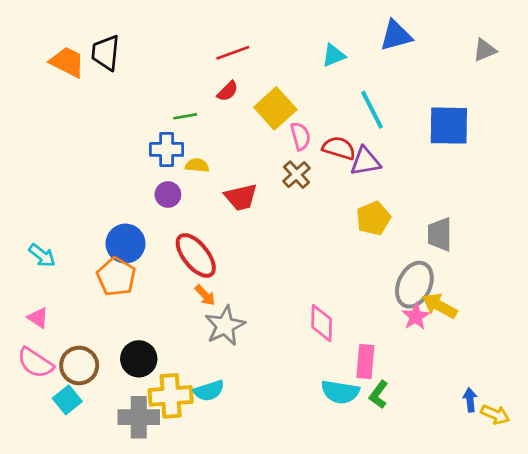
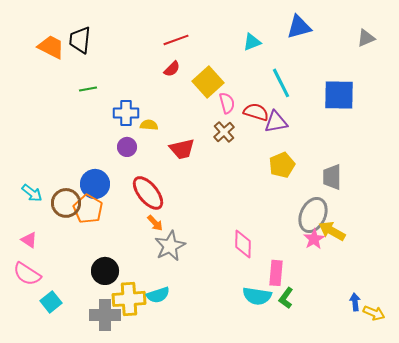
green line: (185, 116) -> (88, 89), moved
brown circle: (79, 365) -> (66, 203), moved

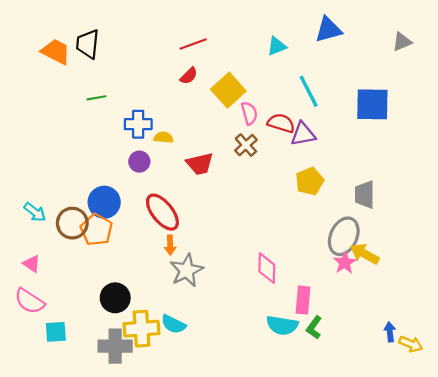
orange arrow: (155, 223) -> (170, 245), turned 42
cyan semicircle: (158, 295) -> (173, 324), turned 45
cyan square: (51, 302) -> (56, 332), turned 35

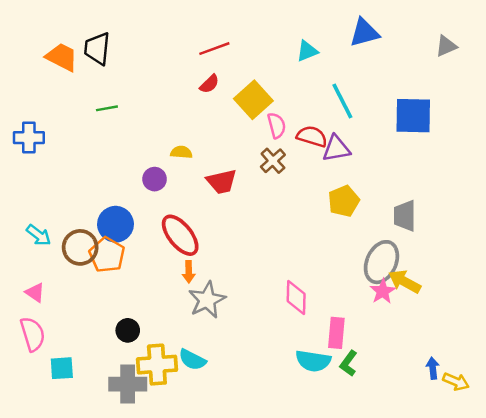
blue cross: (138, 124) -> (29, 138), moved
black circle: (115, 298) -> (128, 330), size x0.7
pink semicircle: (29, 301) -> (33, 334), turned -140

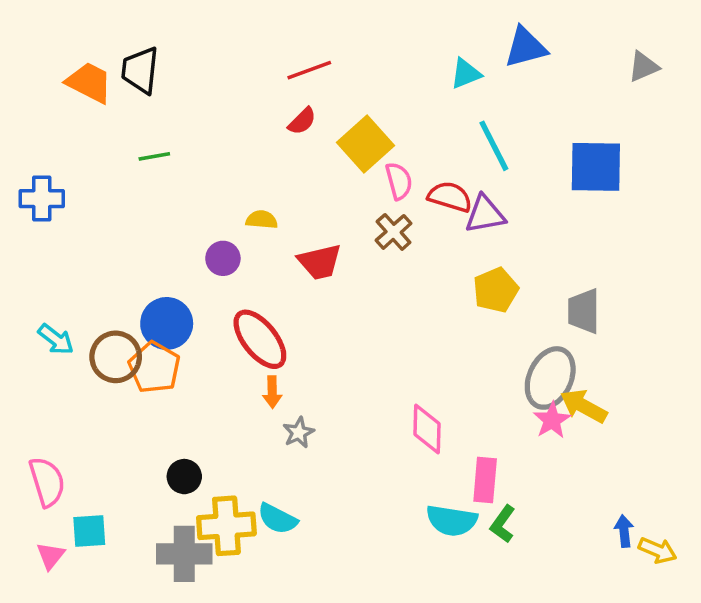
cyan triangle: (307, 51) -> (466, 74), moved
pink triangle: (35, 293) -> (51, 556), moved, turned 35
gray star: (207, 300) -> (299, 433), size x0.6

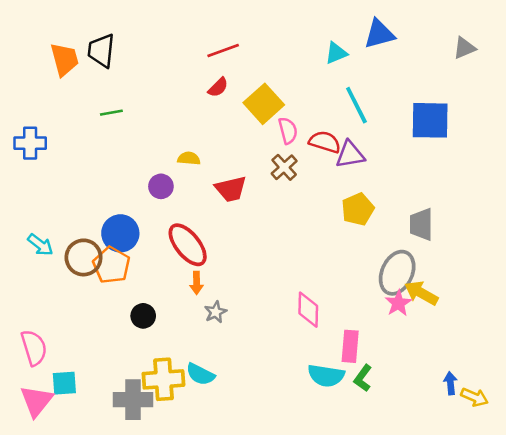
orange trapezoid: (89, 82) -> (64, 59), turned 48
black circle: (184, 477) -> (143, 316), moved
pink triangle: (51, 556) -> (37, 401), size x1.6

